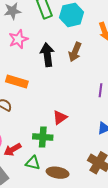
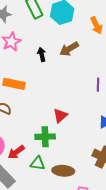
brown arrow: (75, 52) -> (69, 49), turned 42
black arrow: (47, 55) -> (42, 54), size x0.6

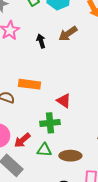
orange rectangle: (14, 84) -> (30, 84), moved
red triangle: (60, 116) -> (64, 101), turned -42

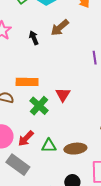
red triangle: (64, 101) -> (63, 95), turned 35
green cross: (50, 123) -> (39, 106), moved, turned -36

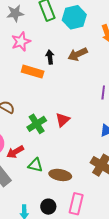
orange rectangle: (27, 82) -> (33, 72), moved

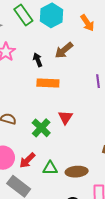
orange rectangle: (33, 72) -> (48, 83), moved

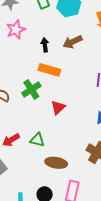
green cross: (41, 128) -> (31, 89), moved
green triangle: (50, 168) -> (37, 140), moved

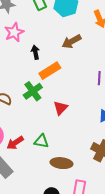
black arrow: (45, 45) -> (35, 52), moved
orange rectangle: (49, 70) -> (50, 71), turned -45

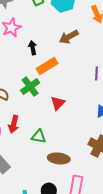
red arrow: (15, 143) -> (14, 124), moved, turned -42

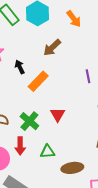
green cross: (30, 87) -> (29, 121), moved

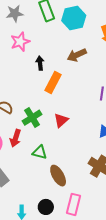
orange rectangle: (38, 81) -> (53, 83), turned -35
brown ellipse: (72, 168) -> (58, 176), turned 50

